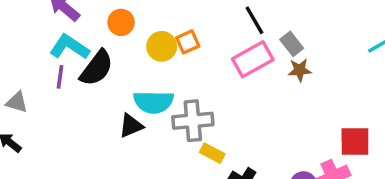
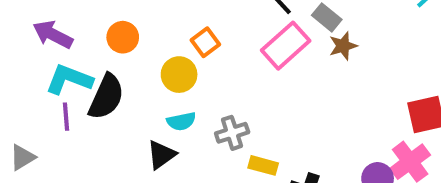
yellow circle: (162, 46) -> (179, 75), moved
gray triangle: (17, 102) -> (22, 157), turned -35
cyan semicircle: (153, 102) -> (181, 121), size x0.6
gray cross: (193, 121) -> (232, 133), size x0.7

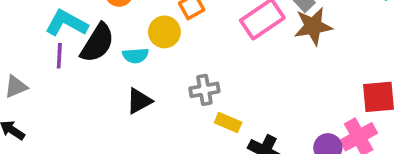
brown star: (343, 46) -> (313, 26), size x1.5
cyan semicircle: (181, 121) -> (135, 56), moved

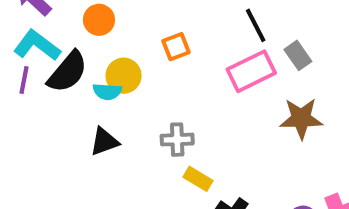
brown star: (313, 26) -> (301, 118), moved
yellow circle: (164, 32) -> (124, 76), moved

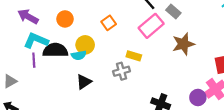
black semicircle: (68, 72) -> (55, 50), turned -115
yellow rectangle: (198, 179) -> (134, 56), moved

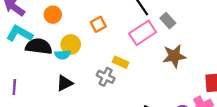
purple line: (34, 60) -> (14, 87), moved
gray cross: (121, 71) -> (106, 77), turned 35

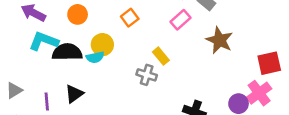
pink rectangle: (143, 33) -> (180, 20), size x0.7
brown star: (174, 56) -> (219, 40), turned -30
yellow rectangle: (121, 62) -> (161, 56), turned 35
black triangle: (65, 83) -> (74, 94), moved

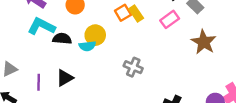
black semicircle: (67, 52) -> (62, 39), size x0.7
yellow rectangle: (161, 56) -> (136, 13), moved

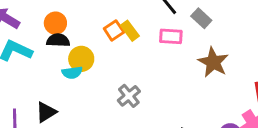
pink rectangle: (170, 19) -> (171, 36), turned 42
black semicircle: (62, 39) -> (58, 40), moved
gray cross: (133, 67) -> (129, 96), turned 30

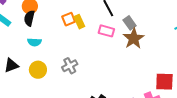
black semicircle: (58, 40) -> (29, 18), turned -91
yellow circle: (81, 59) -> (38, 70), moved
brown star: (213, 62) -> (134, 38), moved

